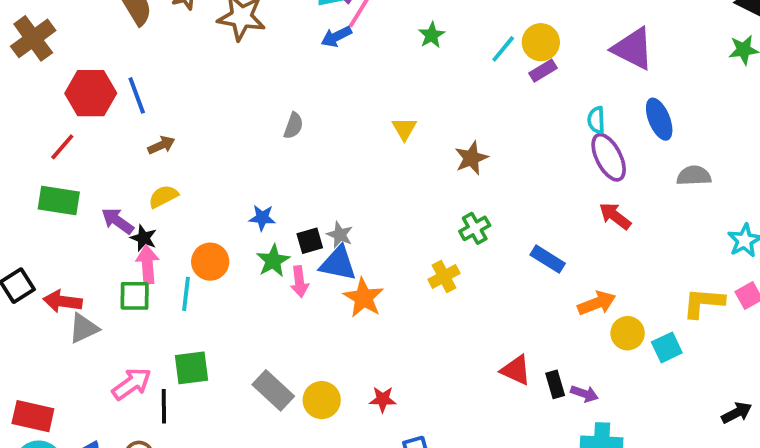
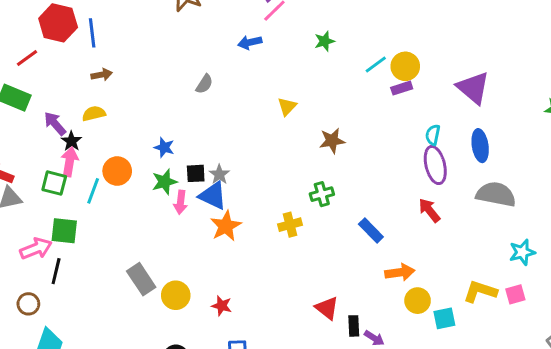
blue arrow: (336, 37) -> (250, 42), moved
gray semicircle: (694, 176) -> (496, 194), size x1.5
green square: (191, 368) -> (64, 231), moved

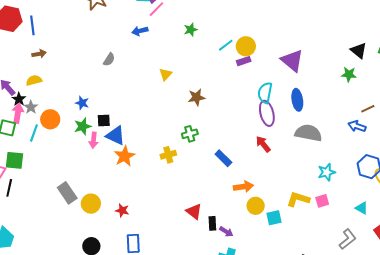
cyan semicircle: (433, 135) -> (265, 93), size x1.5
gray star: (219, 174) -> (31, 107), moved

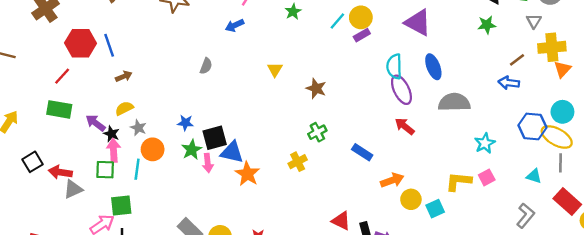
brown star: (196, 97) -> (316, 88), turned -30
gray star: (31, 107) -> (138, 128), moved
black square: (104, 120) -> (215, 138), size x1.5

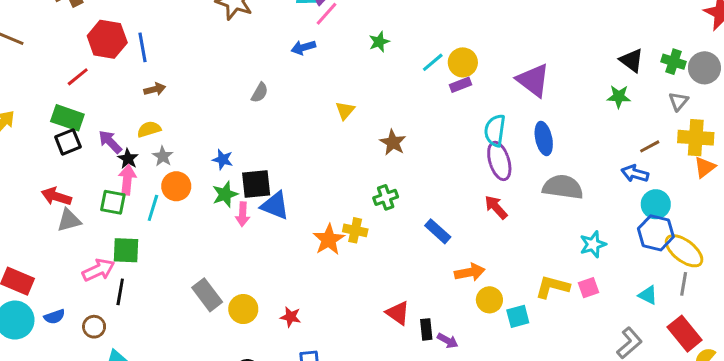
cyan circle: (562, 112) -> (656, 204), moved
black square: (32, 162) -> (68, 142), moved
yellow cross: (298, 162) -> (355, 230), turned 30
orange star: (247, 174) -> (329, 240), moved

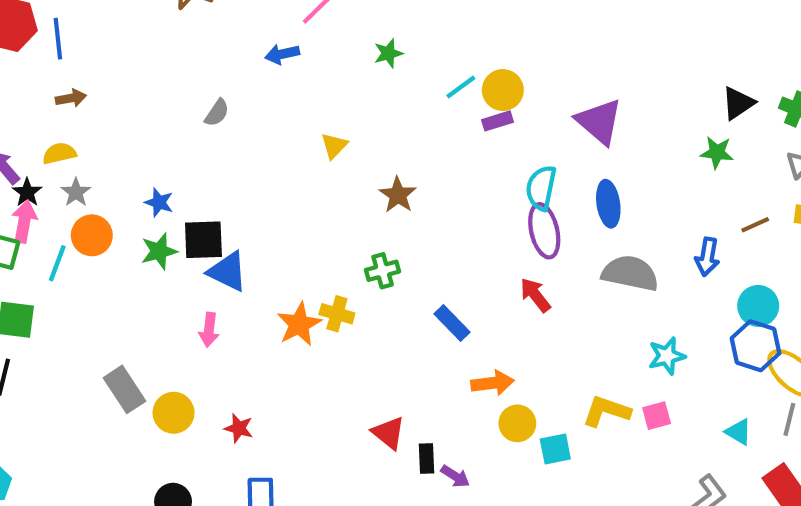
black triangle: (632, 60) -> (738, 103), turned 45
blue arrow: (635, 173) -> (707, 257), moved, turned -100
pink arrow: (243, 214) -> (209, 330), moved

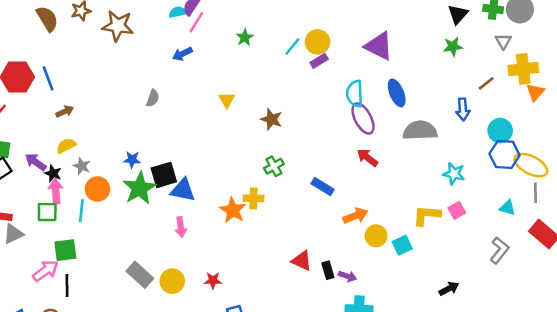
green star: (159, 251) -> (139, 188), size x1.5
cyan star: (667, 356) -> (454, 174), turned -30

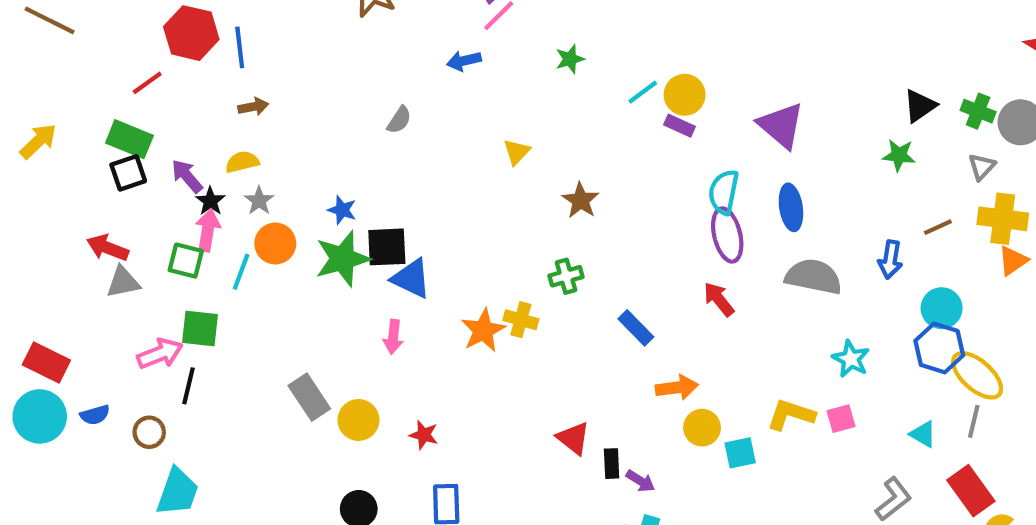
purple rectangle: (319, 61) -> (680, 126), turned 42

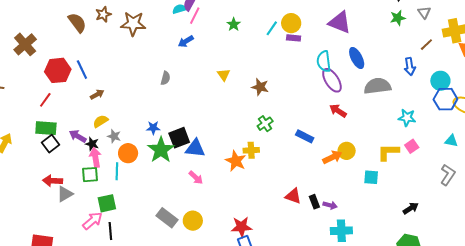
gray triangle: (982, 167) -> (424, 12), moved
pink arrow: (393, 337) -> (196, 178), turned -35
yellow circle: (702, 428) -> (347, 151), moved
red star: (424, 435) -> (241, 227), moved, size x1.5
cyan square: (740, 453) -> (371, 177), turned 35

